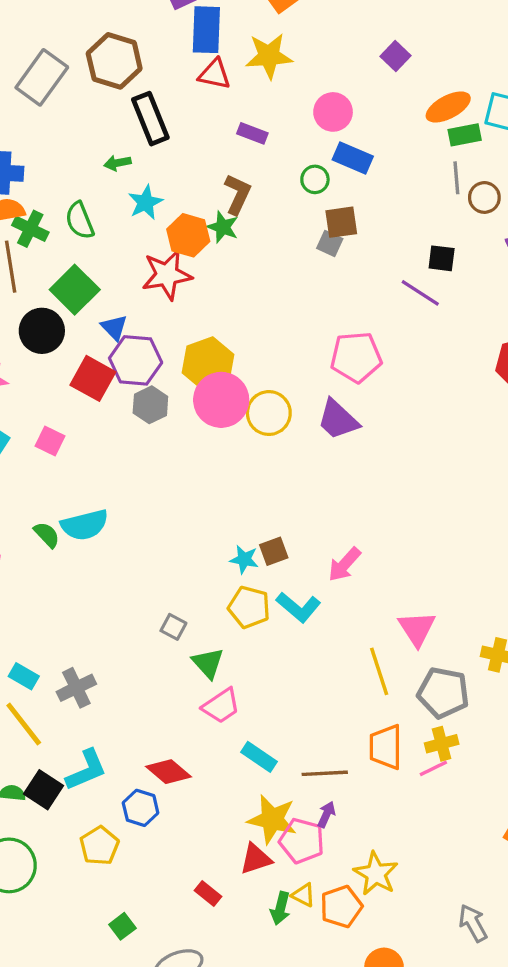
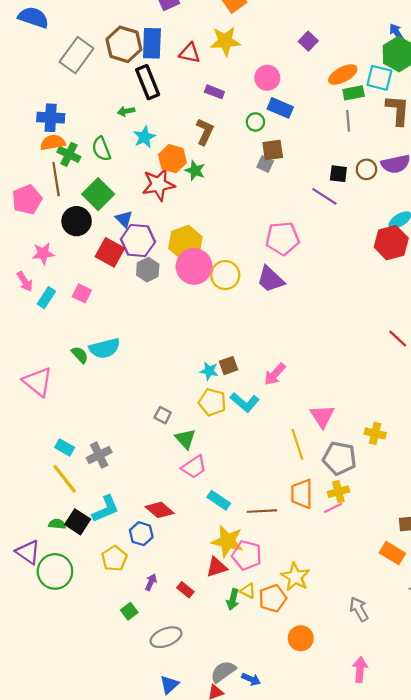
blue rectangle: (206, 30) -> (152, 43), moved
brown circle: (484, 197) -> (366, 169), moved
green star: (223, 227) -> (195, 170), moved
purple arrow: (326, 814) -> (151, 582), moved

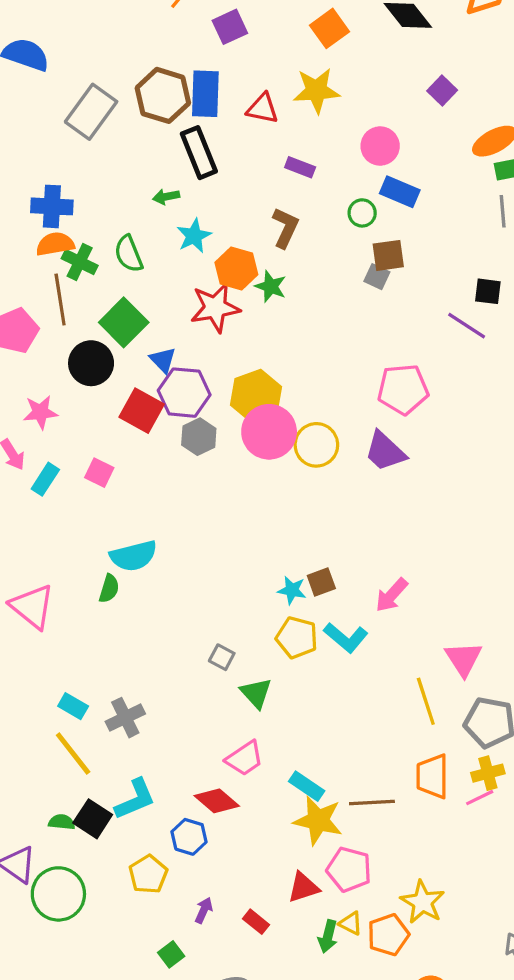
green semicircle: (80, 355) -> (109, 589), moved, turned 60
pink trapezoid: (194, 467) -> (245, 758), moved
yellow star: (227, 541) -> (318, 820), moved

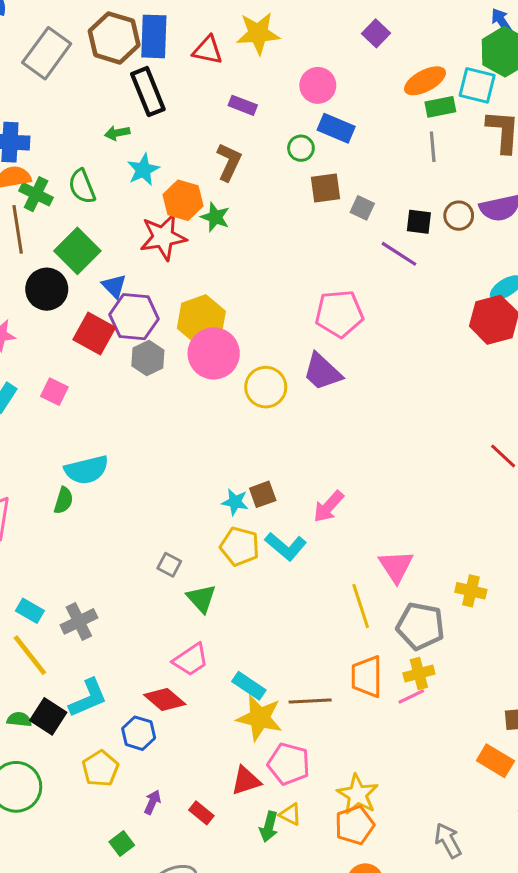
gray square: (377, 277) -> (362, 208), moved
yellow circle: (316, 445) -> (266, 387), moved
orange pentagon: (388, 935) -> (355, 825), moved

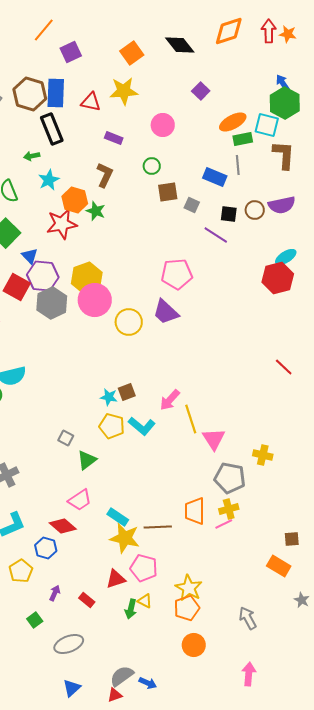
blue rectangle: (336, 128) -> (215, 177), moved
gray hexagon: (148, 358) -> (52, 303), size x1.4
green triangle: (201, 598) -> (87, 460), turned 35
yellow line: (361, 606) -> (191, 419), moved

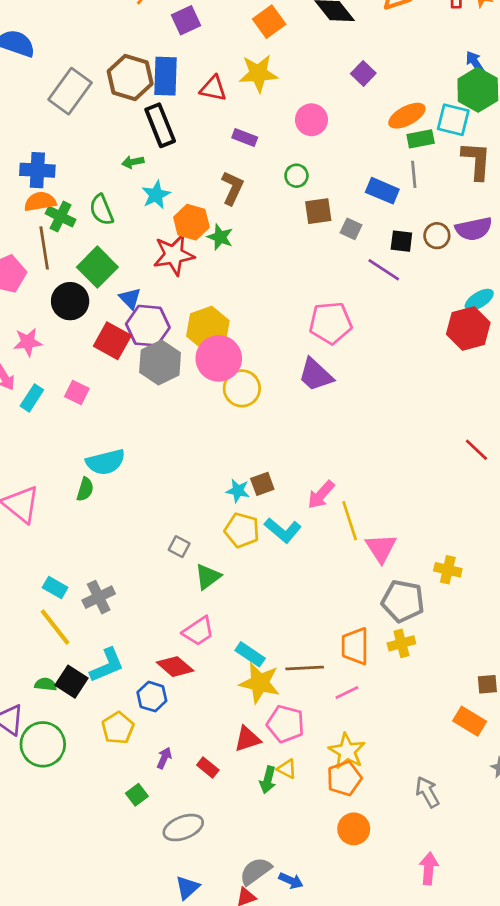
yellow circle: (129, 322) -> (242, 388), moved
pink line: (224, 524) -> (347, 693), moved

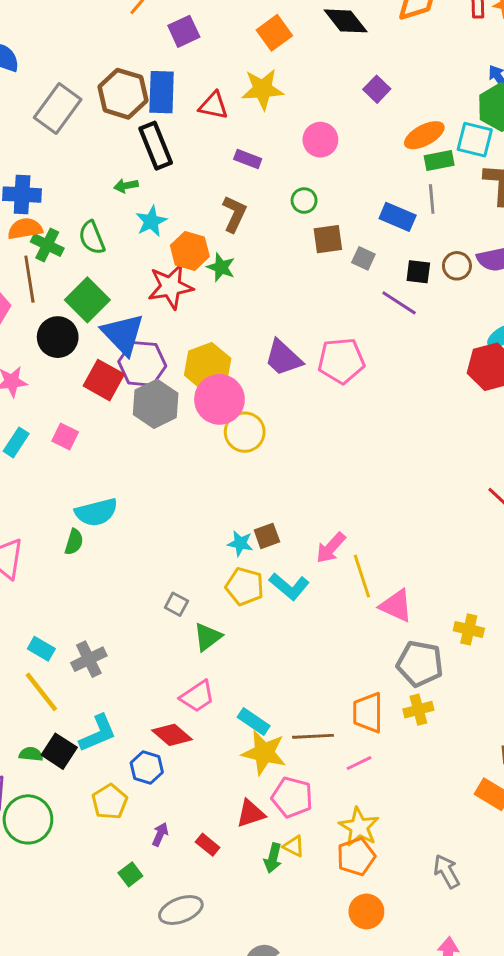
blue triangle: (130, 298) -> (123, 334), size x1.8
purple trapezoid: (316, 375) -> (283, 358), moved
pink triangle: (381, 548) -> (396, 606), turned -32

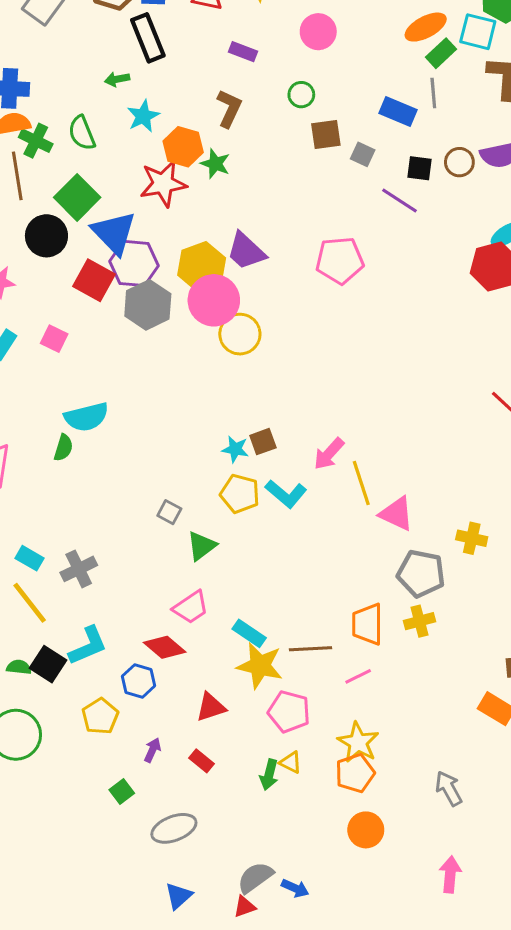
green rectangle: (439, 160) -> (441, 53), turned -32
purple trapezoid: (283, 358) -> (246, 251), moved
red triangle: (251, 814) -> (211, 707), moved

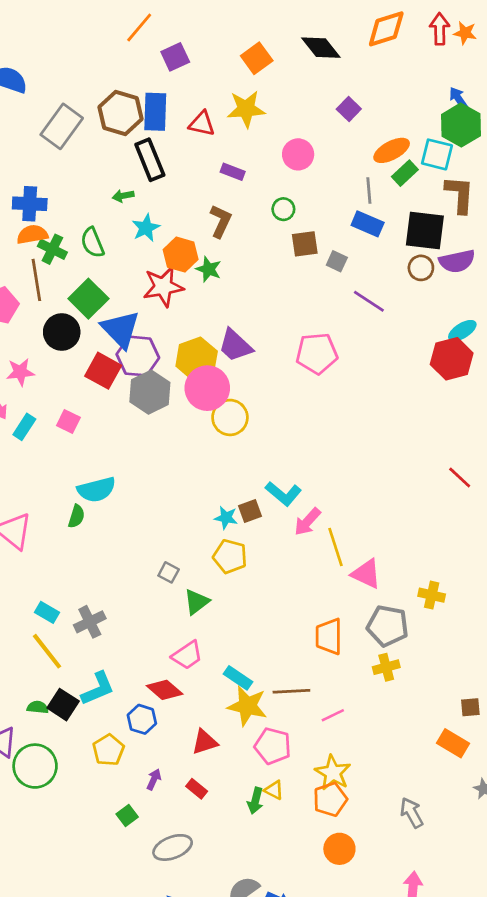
gray line: (433, 93) -> (369, 190), moved
black square: (420, 168) -> (425, 231), moved, size x1.8
cyan L-shape: (286, 494) -> (283, 494), moved
orange trapezoid: (367, 624) -> (329, 636), moved

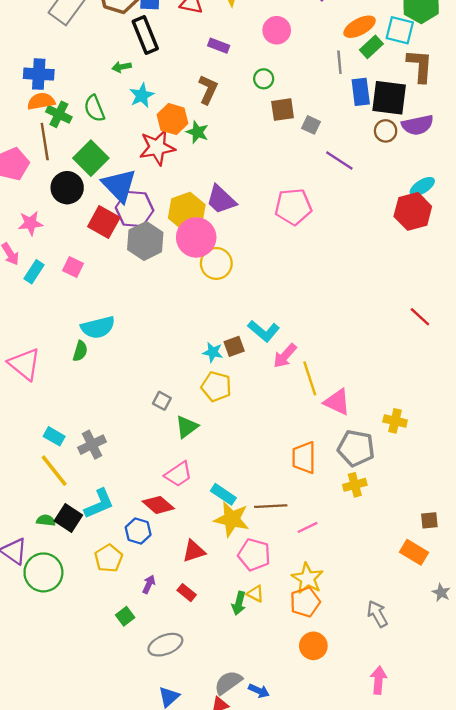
blue rectangle: (368, 224) -> (361, 92), moved, turned 60

